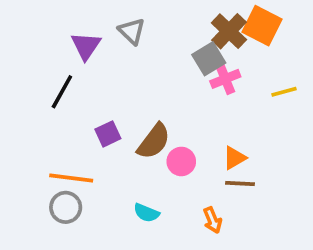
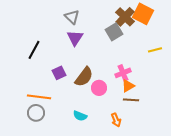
purple triangle: (86, 46) -> (75, 38), moved
pink cross: (225, 79) -> (123, 73), moved

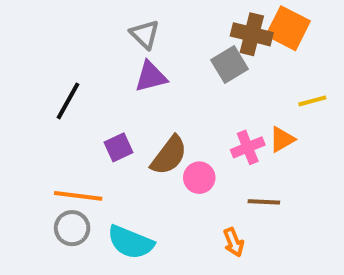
brown cross: (125, 17) -> (252, 34), turned -30
purple triangle: (75, 38) -> (151, 77), turned 42
orange triangle: (128, 86) -> (282, 139), moved
cyan semicircle: (80, 116) -> (131, 242), moved, size x1.6

